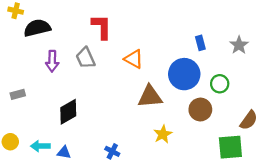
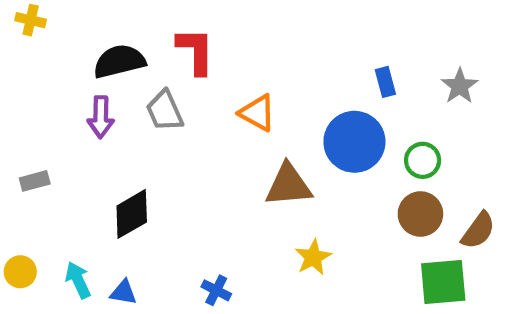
black semicircle: (37, 28) -> (119, 61), moved
brown circle: (200, 110) -> (420, 214), moved
cyan arrow: (40, 146) -> (78, 280), turned 66

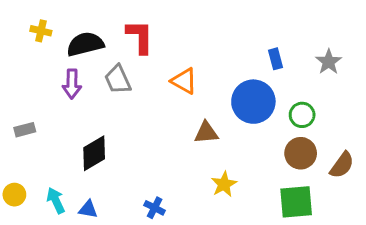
yellow cross: (31, 20) -> (41, 31), moved
brown triangle: (288, 185) -> (206, 133), size x0.7
green square: (443, 282) -> (296, 202), moved

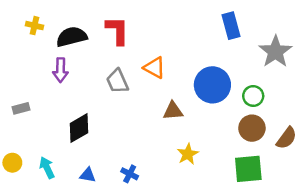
blue rectangle: (276, 59) -> (231, 26), moved, size x1.5
gray star: (329, 62) -> (275, 52), size x1.5
gray trapezoid: (118, 79) -> (117, 81), moved
blue triangle: (88, 209) -> (88, 175), moved

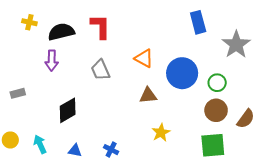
orange triangle: (154, 68) -> (144, 58), moved

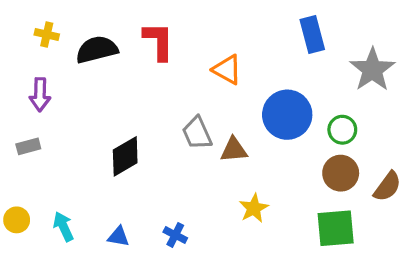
orange triangle: (144, 58) -> (227, 70), moved
purple arrow: (52, 60) -> (40, 95), moved
gray trapezoid: (100, 70) -> (197, 133), moved
black diamond: (68, 110) -> (125, 156), moved

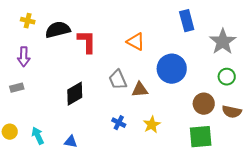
red L-shape: (159, 41) -> (87, 42), moved
green circle: (342, 130) -> (227, 77), moved
brown semicircle: (387, 186) -> (232, 112), turned 66
blue cross: (175, 235) -> (119, 123), moved

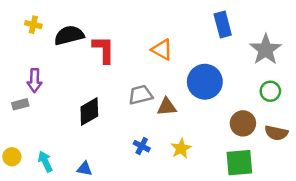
purple arrow: (24, 57) -> (35, 81), moved
gray trapezoid: (118, 80) -> (141, 95), turned 100

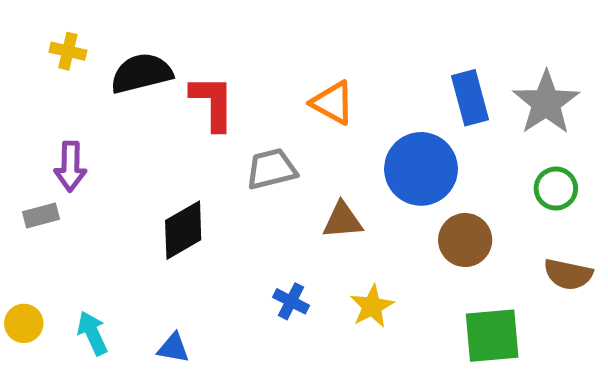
blue rectangle: (223, 25) -> (470, 98), moved
gray trapezoid: (141, 95) -> (271, 169), moved
brown circle: (243, 123) -> (465, 240), moved

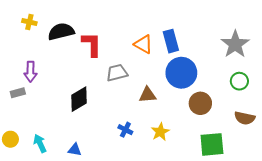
blue rectangle: (470, 98) -> (171, 41), moved

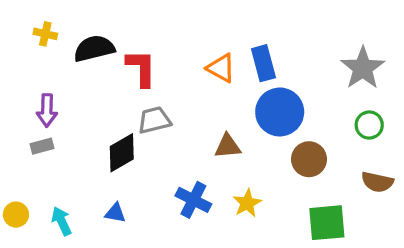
gray trapezoid: (117, 73) -> (154, 120), moved
gray rectangle: (18, 93) -> (42, 146), moved
blue cross: (125, 130) -> (193, 200), size x1.5
blue triangle: (75, 150) -> (115, 213), moved

